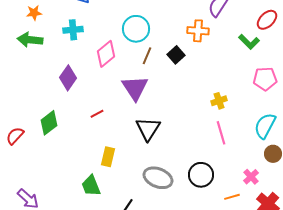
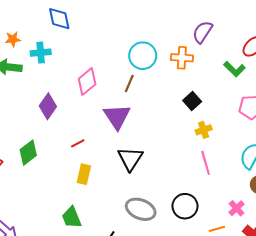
cyan circle: (136, 29) -> (143, 56), moved
cyan cross: (73, 30) -> (41, 53), moved
black square: (176, 55) -> (192, 101), moved
yellow rectangle: (108, 157) -> (84, 174), moved

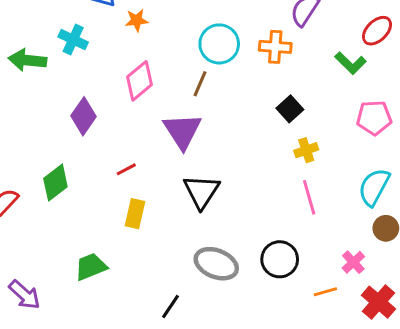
orange star: (13, 39) -> (137, 20), moved
cyan cross: (41, 53) -> (73, 40), turned 30
green trapezoid: (72, 218) -> (91, 267), moved, turned 90

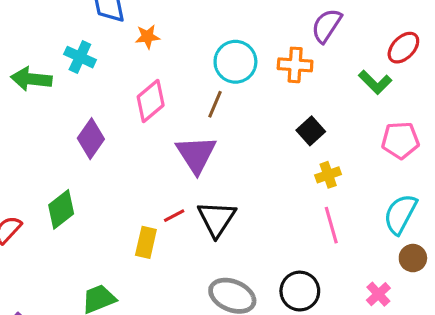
red line: (126, 169) -> (174, 216), moved

